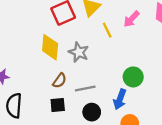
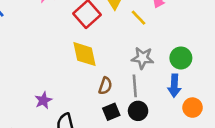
gray star: (79, 52) -> (143, 58), moved
gray line: (85, 89) -> (135, 86), turned -66
black circle: (92, 112) -> (138, 111), moved

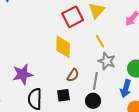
yellow line: (139, 18) -> (100, 41), moved
purple star: (43, 100) -> (23, 74), size x1.5
black square: (111, 112) -> (63, 95), moved

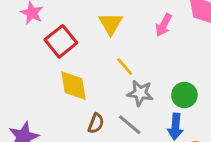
red square: (73, 17) -> (61, 41), moved
gray line: (95, 81) -> (130, 125), turned -48

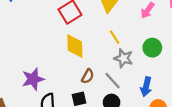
green circle: (184, 95) -> (152, 48), moved

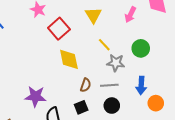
purple star: (33, 79) -> (35, 96), turned 30
gray line: (113, 81) -> (109, 85), turned -42

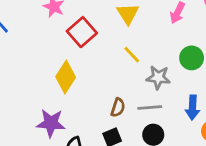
yellow line: (104, 45) -> (132, 55), moved
yellow diamond: (69, 59) -> (66, 77), moved, turned 45

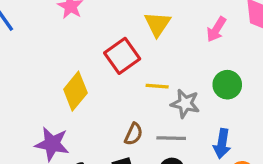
red square: (82, 32) -> (122, 56), moved
yellow line: (132, 55) -> (157, 86), moved, turned -48

